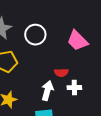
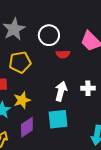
red semicircle: (61, 73) -> (63, 54), moved

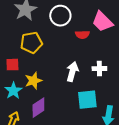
red semicircle: (63, 54) -> (82, 35), moved
cyan square: (58, 119) -> (87, 100), moved

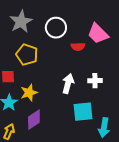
yellow pentagon: (31, 43) -> (27, 55), turned 30

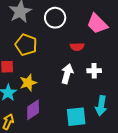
red semicircle: (78, 47) -> (77, 47), moved
cyan square: (83, 112) -> (76, 117), moved
cyan arrow: (104, 128) -> (101, 106), moved

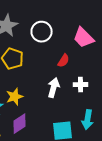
red semicircle: (77, 47) -> (64, 61), turned -56

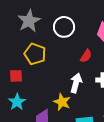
yellow star: (14, 97) -> (62, 102), moved, turned -30

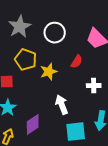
white arrow: (76, 83) -> (62, 105), moved, turned -36
yellow star: (62, 102) -> (49, 72), moved, turned 30

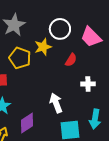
white circle: (55, 33) -> (60, 29), moved
yellow star: (49, 72) -> (43, 47), moved

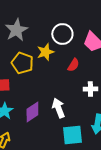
purple diamond: (27, 123) -> (32, 112), moved

